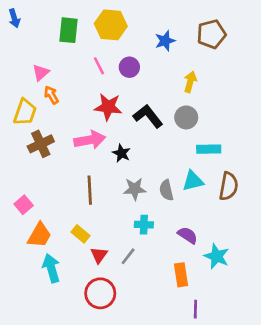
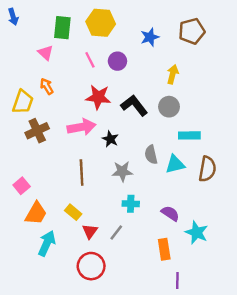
pink triangle: (41, 72) -> (46, 53), moved, turned -35
gray semicircle: (166, 190) -> (151, 155), moved
cyan arrow: (51, 268) -> (47, 243), turned 40

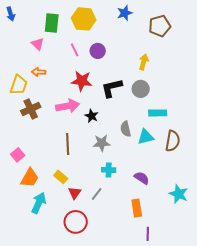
blue star: (150, 37) -> (125, 13), moved
orange arrow: (47, 86) -> (39, 72), turned -56
black L-shape: (134, 105) -> (112, 88), turned -65
cyan star: (197, 233) -> (179, 194), moved

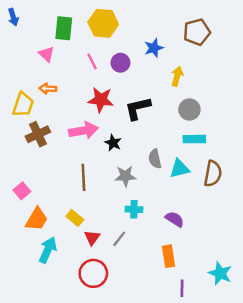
blue star: (125, 13) -> (154, 48), moved
gray circle: (141, 89) -> (189, 110), moved
cyan star: (179, 194) -> (220, 273), moved

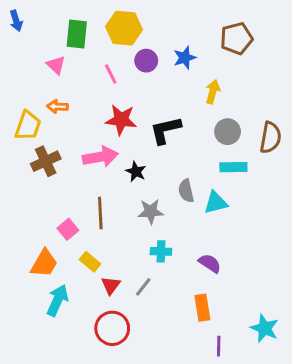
purple circle: (120, 63) -> (146, 61), moved
brown semicircle: (213, 174) -> (270, 138), moved
pink square: (22, 191) -> (68, 229), moved

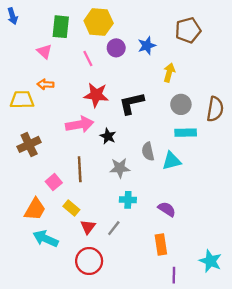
yellow trapezoid: (28, 126) -> (22, 100), turned -110
brown cross: (46, 161) -> (29, 144), moved
cyan arrow: (57, 300) -> (46, 239), turned -90

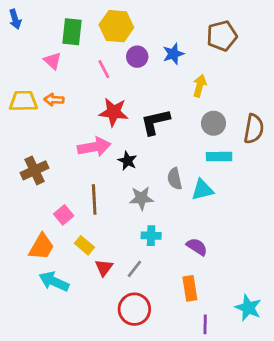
yellow trapezoid: (22, 100) -> (23, 101), moved
red circle: (89, 261) -> (134, 309), moved

